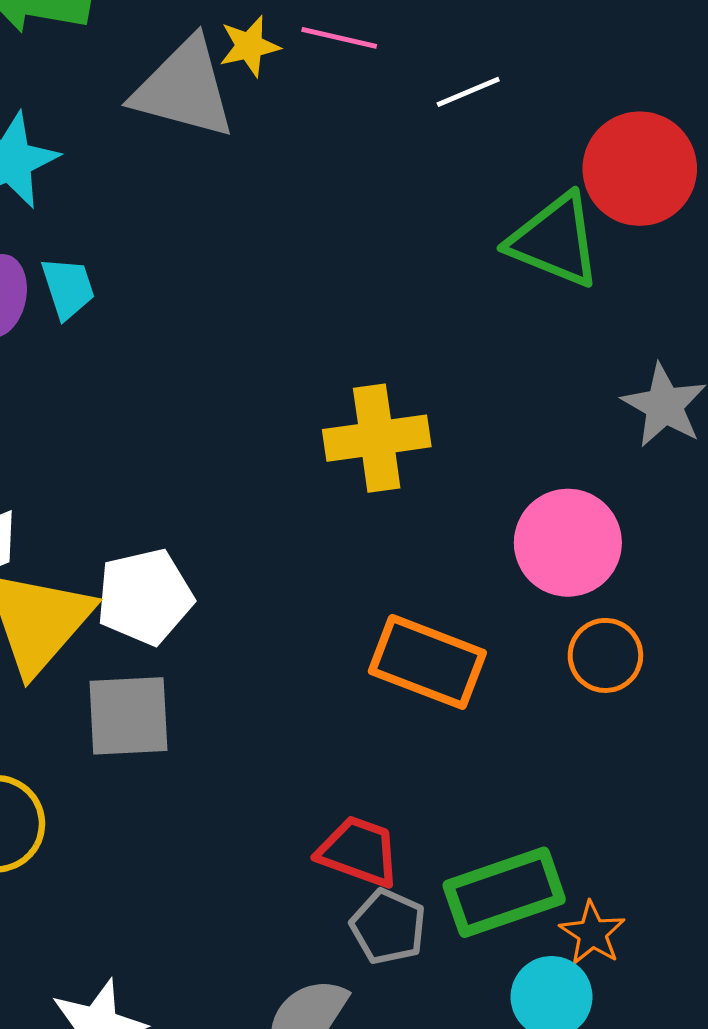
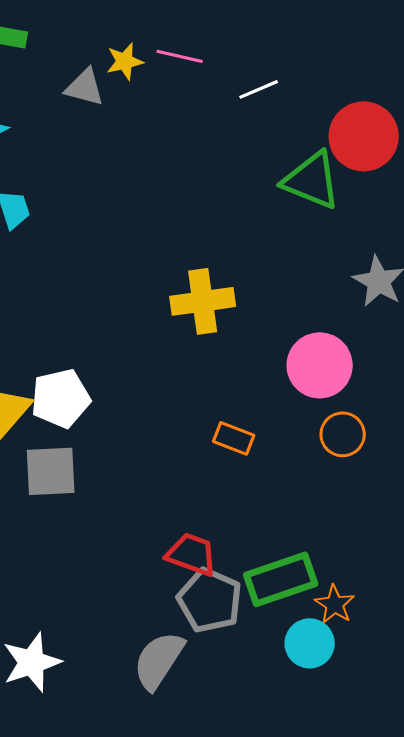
gray triangle: (184, 89) -> (85, 87), size x0.6
orange rectangle: (427, 662) -> (234, 438), size x0.6
gray pentagon: (388, 927) -> (210, 600), size x1.4

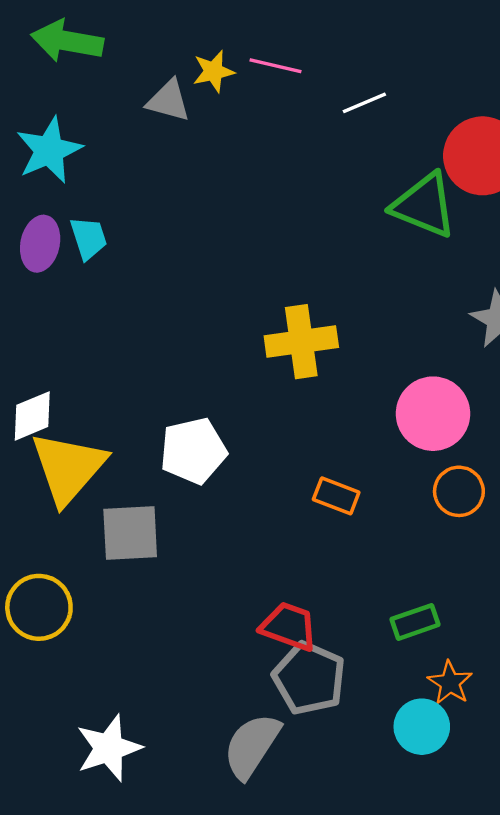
white pentagon: (61, 398) -> (193, 451), moved
green rectangle: (281, 579) -> (415, 622), moved, size x0.6

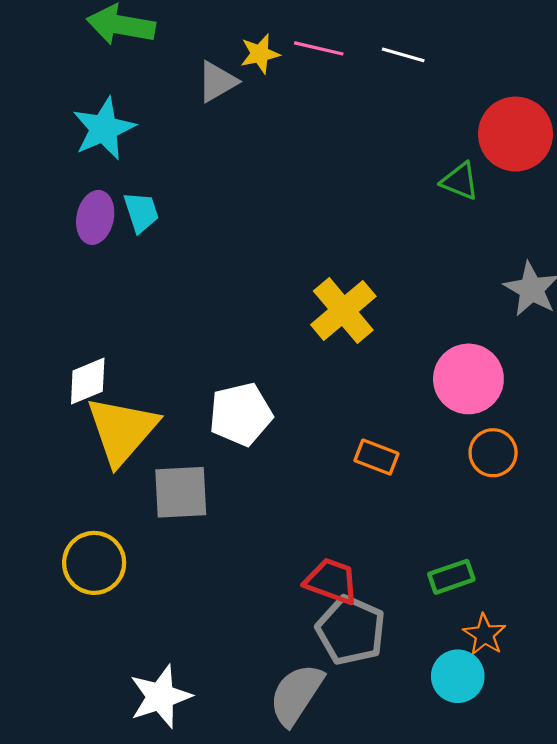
gray triangle: (168, 101) -> (217, 82), turned -45
white line: (364, 103) -> (403, 55), moved, turned 39
green triangle: (424, 205) -> (460, 181), size x0.6
yellow cross: (301, 342) -> (343, 310), turned -32

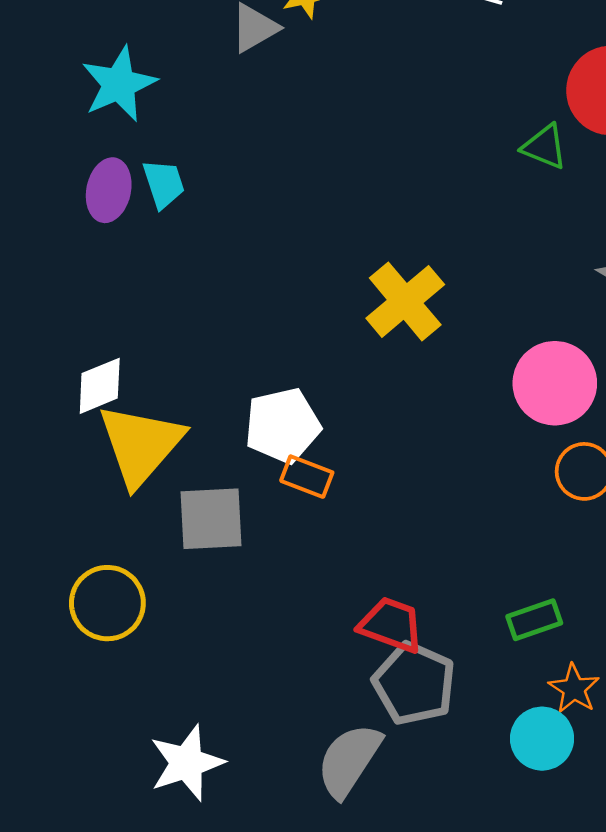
orange rectangle: (376, 457) -> (307, 477), moved

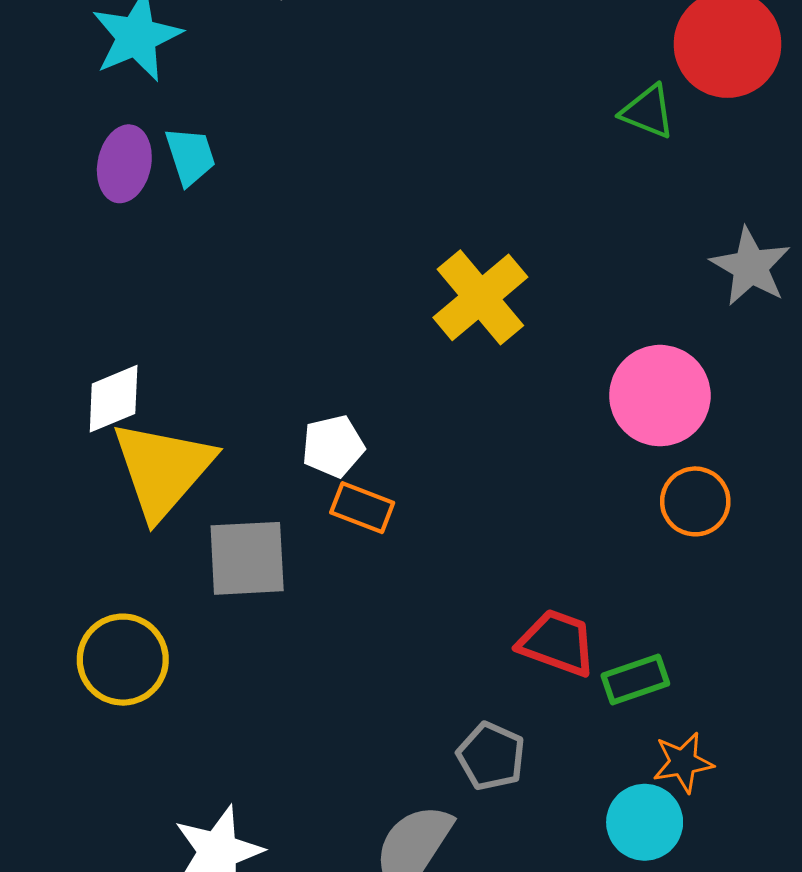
white pentagon: (283, 425) -> (333, 446), size x0.7
red trapezoid: (391, 625) -> (557, 643), moved
gray pentagon: (414, 684) -> (491, 756), size x0.7
orange star: (574, 689) -> (683, 762), turned 30

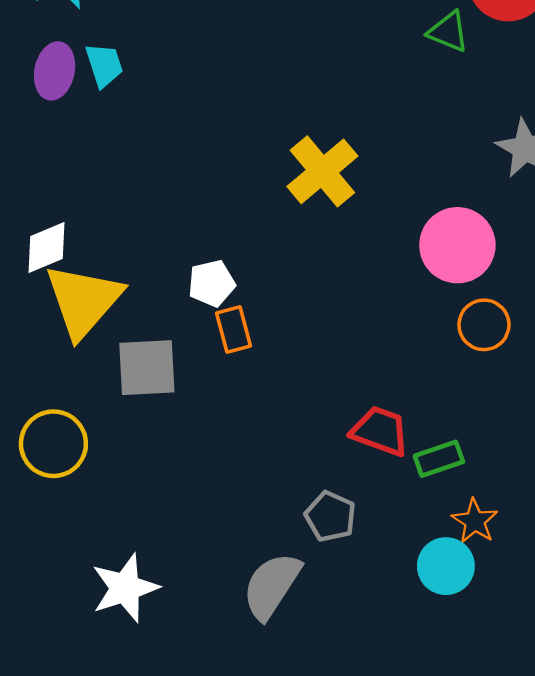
orange rectangle: (362, 508) -> (233, 329), turned 54
orange star: (683, 762) -> (475, 521), turned -30

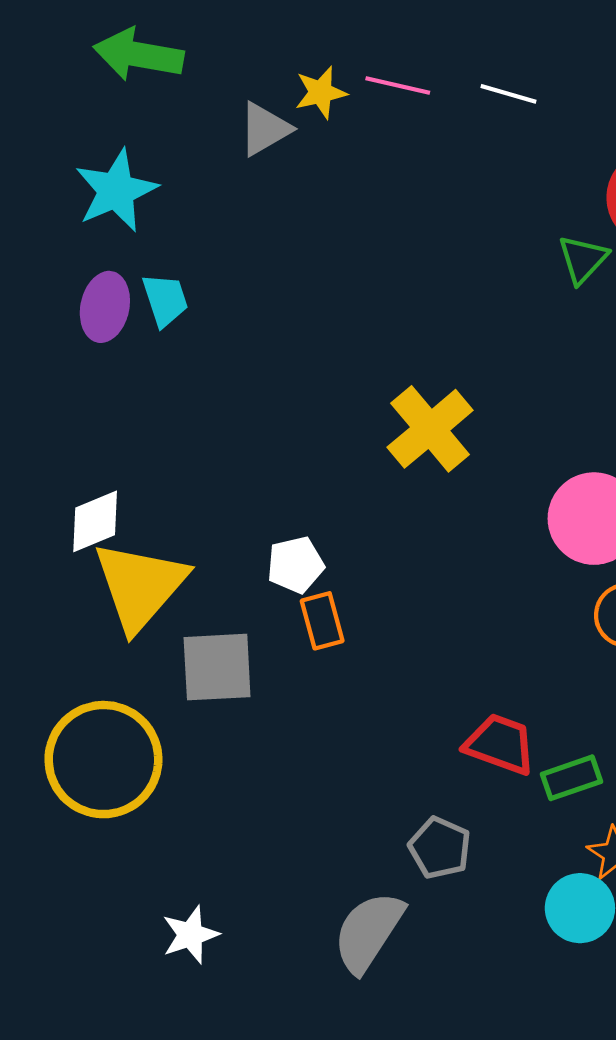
green triangle: (448, 32) -> (583, 259), turned 51
yellow circle: (53, 444) -> (103, 760), size x1.4
white star: (125, 588) -> (190, 935), size x0.7

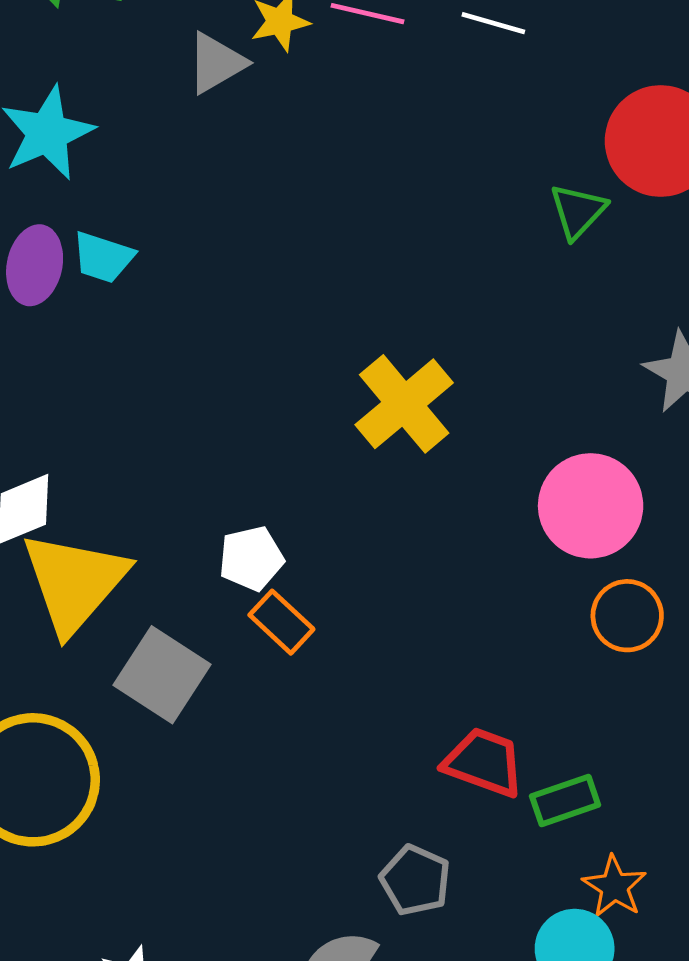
cyan trapezoid: (165, 300) -> (103, 257), turned 126
orange rectangle: (322, 621) -> (281, 622), turned -32
gray square: (217, 667) -> (162, 675), turned 36

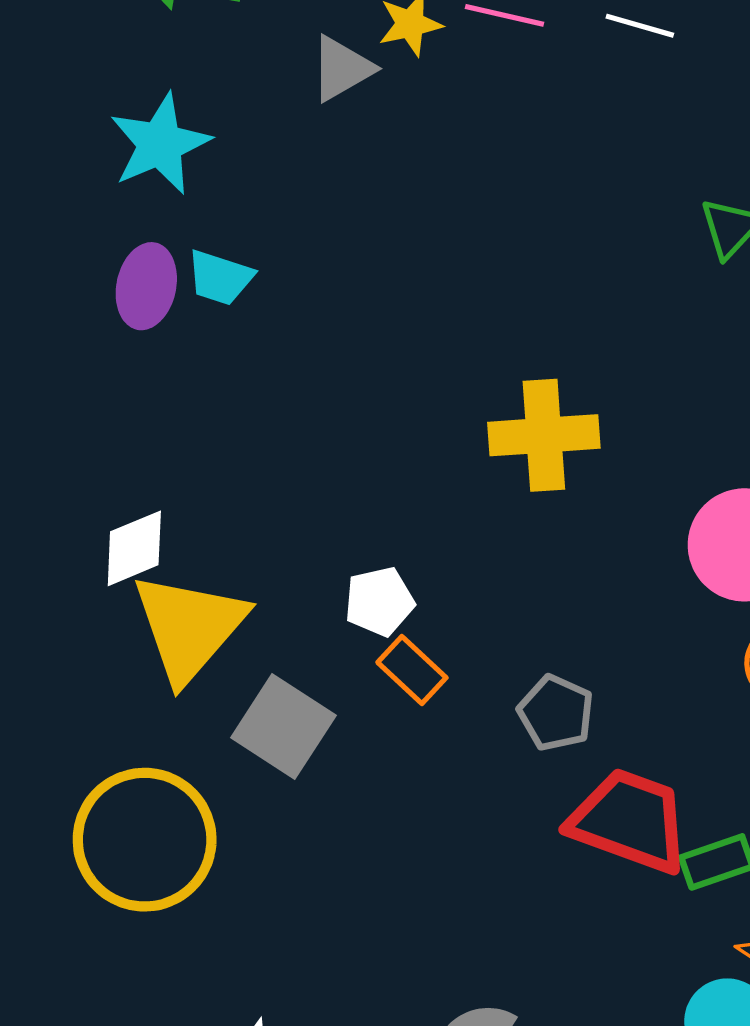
yellow cross: (404, 404) -> (544, 435), turned 36
red trapezoid: (484, 762) -> (630, 821), size x1.4
gray pentagon: (415, 880) -> (556, 713), moved

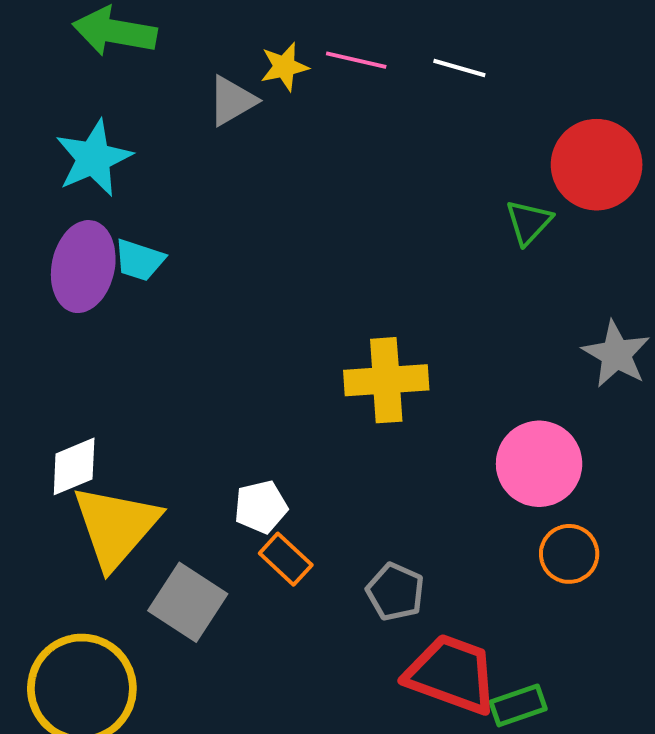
purple ellipse: (146, 286) -> (83, 267), size x1.4

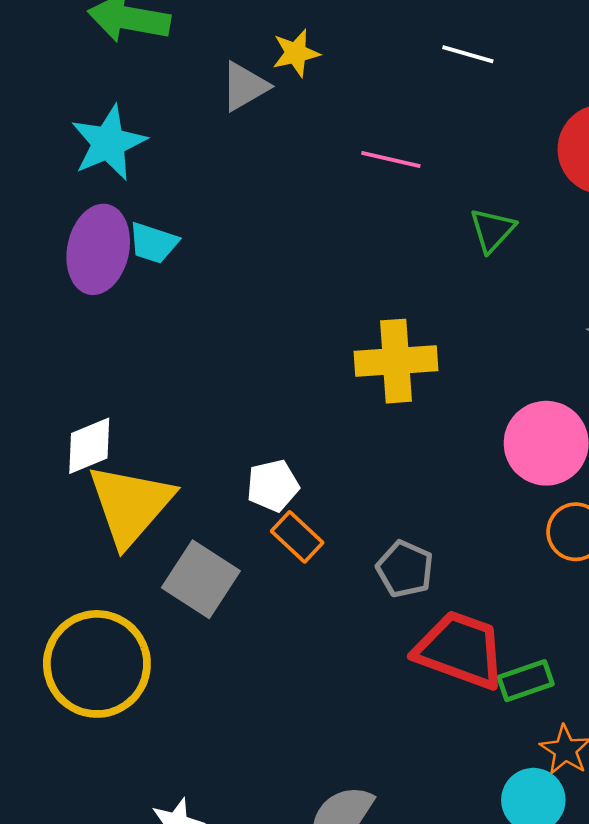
pink line: (356, 60) -> (391, 160), moved
green triangle: (529, 222) -> (492, 230), moved

